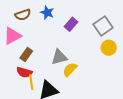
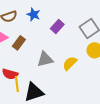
brown rectangle: (26, 54) -> (19, 43), moved
yellow semicircle: (70, 69) -> (70, 63), moved

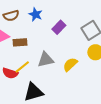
brown rectangle: (19, 43) -> (20, 42), turned 48
yellow line: (17, 84) -> (22, 67), moved, turned 56

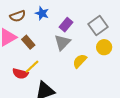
brown rectangle: (20, 42) -> (28, 42), turned 56
gray triangle: (46, 60) -> (62, 42), moved, turned -30

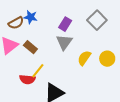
blue star: (42, 13) -> (31, 17), moved
yellow circle: (104, 47) -> (107, 59), moved

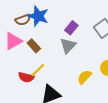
blue star: (31, 17) -> (38, 16), size x1.5
yellow semicircle: (84, 58) -> (84, 77), moved

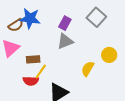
brown rectangle: (34, 46) -> (33, 59), moved, turned -40
gray triangle: (68, 46) -> (65, 41), turned 36

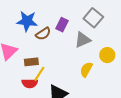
brown semicircle: (16, 25) -> (43, 34), moved
gray triangle: (65, 41) -> (83, 40), moved

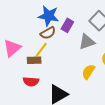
blue star: (27, 21) -> (49, 16), moved
yellow line: (39, 74) -> (41, 50), moved

